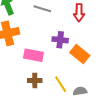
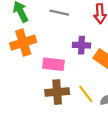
brown cross: (35, 80) -> (57, 92), size x1.5

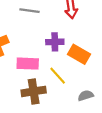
yellow line: (86, 94) -> (58, 76), moved

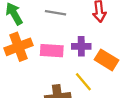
pink rectangle: (28, 64) -> (52, 51), moved

